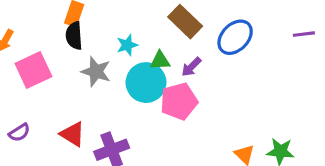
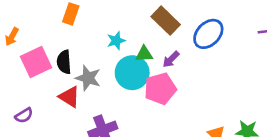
black semicircle: (74, 36) -> (64, 62), moved
gray star: (96, 72) -> (88, 78), moved
red triangle: (73, 134) -> (69, 97), moved

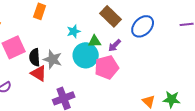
black semicircle: (64, 62) -> (35, 57), moved

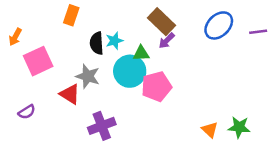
blue ellipse: (143, 26) -> (219, 25), moved
purple arrow: (115, 45) -> (167, 41), moved
black semicircle: (35, 57) -> (97, 43), moved

